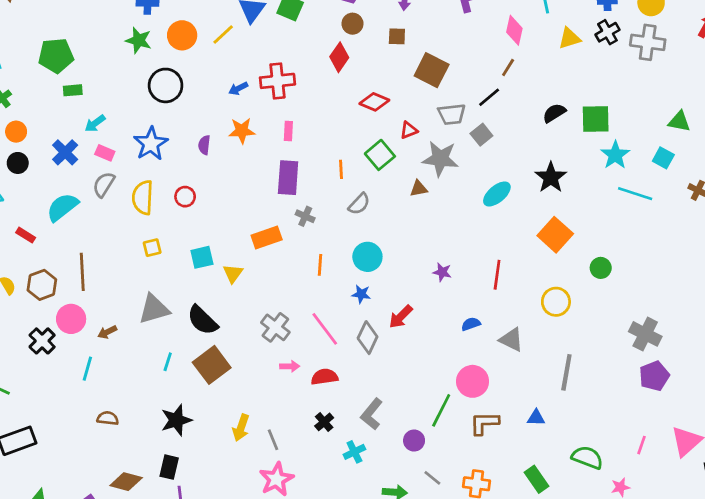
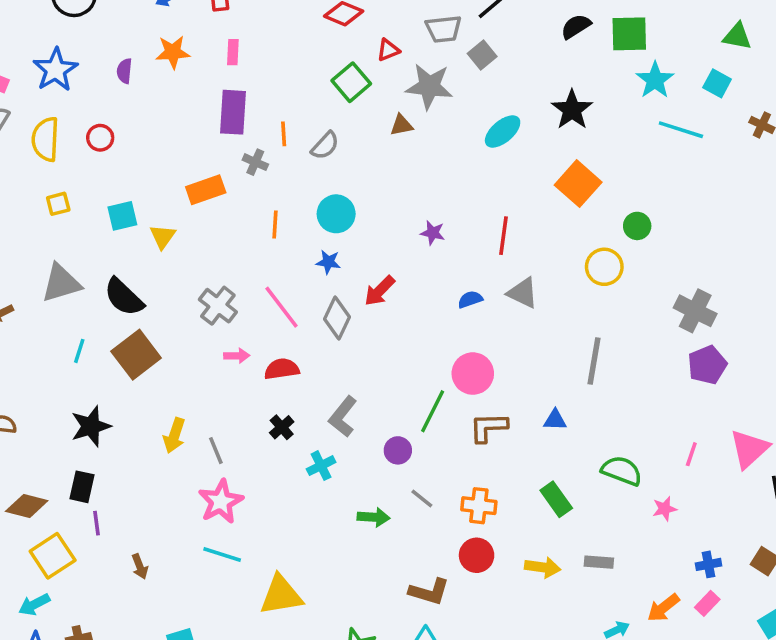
orange line: (341, 169) -> (284, 134), moved
yellow circle: (556, 302) -> (604, 267), moved
gray triangle: (511, 340) -> (523, 293), moved

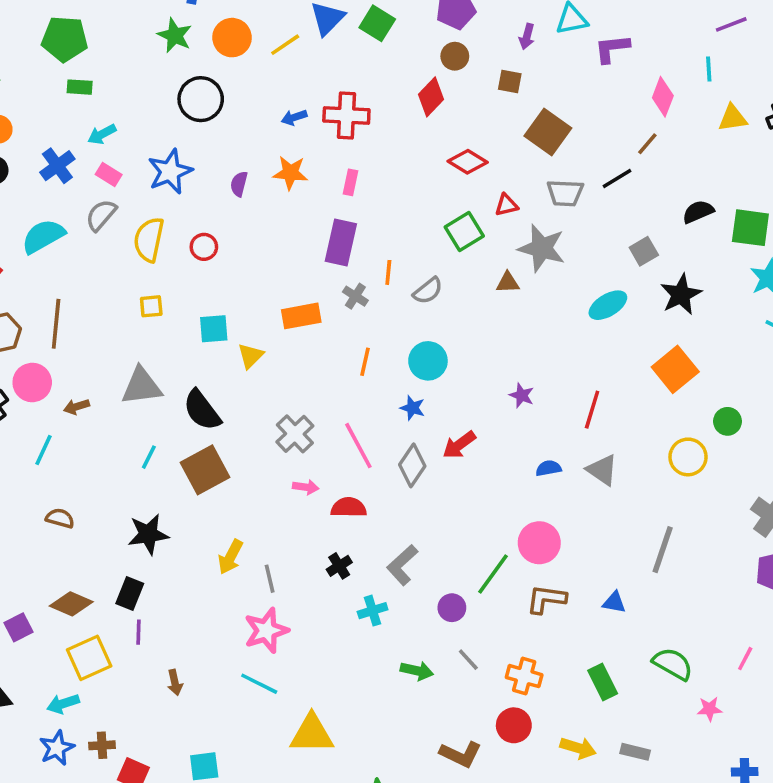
gray square: (482, 55) -> (644, 251), moved

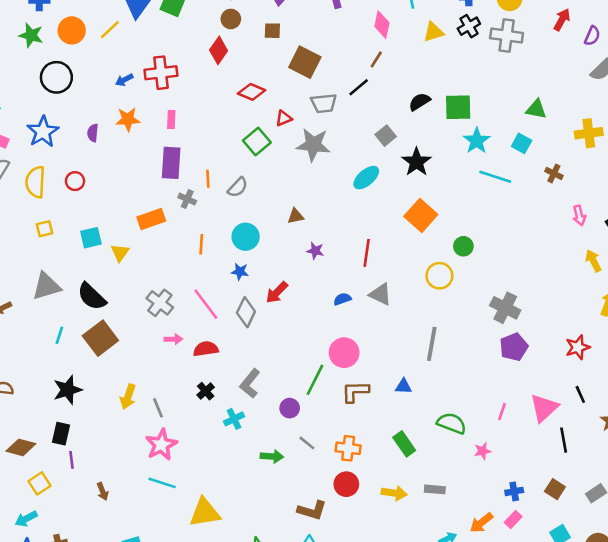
brown triangle: (508, 283) -> (296, 216), moved
yellow square: (89, 658) -> (40, 483), size x0.7

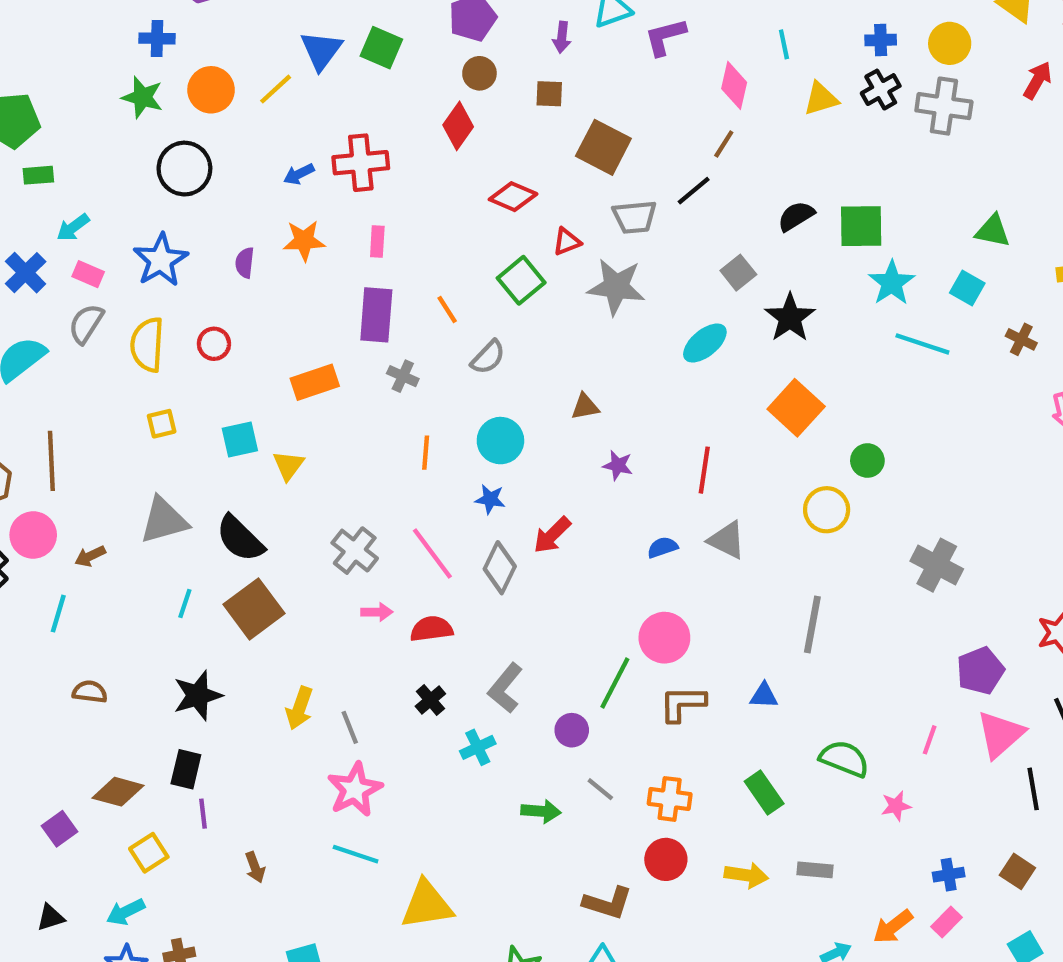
orange line: (208, 179) -> (447, 309), moved, turned -30
orange rectangle: (151, 219) -> (315, 382), moved
purple pentagon: (514, 347) -> (980, 671), moved

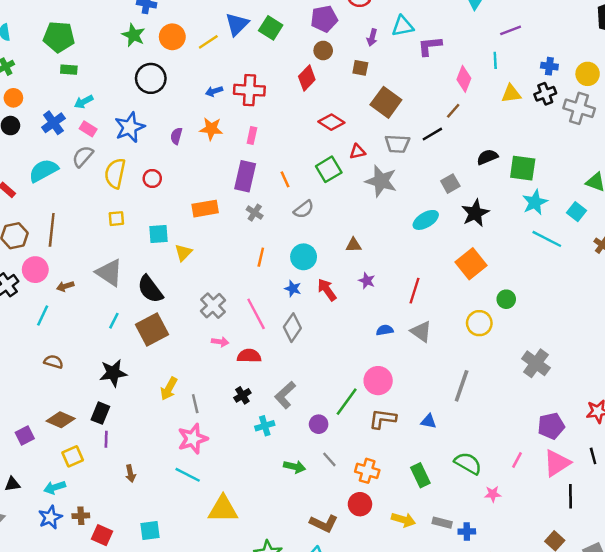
gray triangle: (164, 520) -> (109, 273), turned 40
red arrow: (552, 535) -> (327, 290), moved, turned 90
blue cross: (949, 875) -> (467, 531), moved

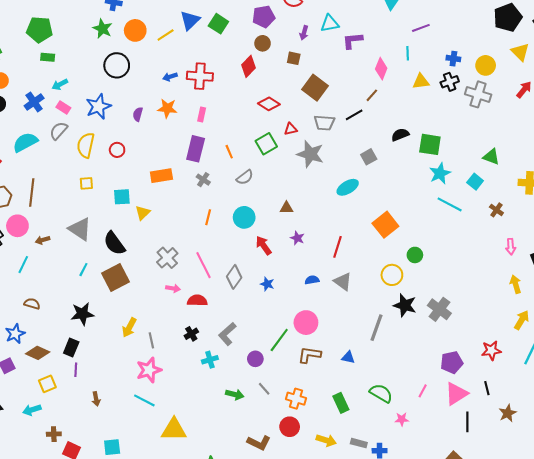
black star: (475, 213) -> (405, 305), moved, turned -30
blue star: (293, 289) -> (267, 284), moved
blue star: (50, 517) -> (15, 334), moved

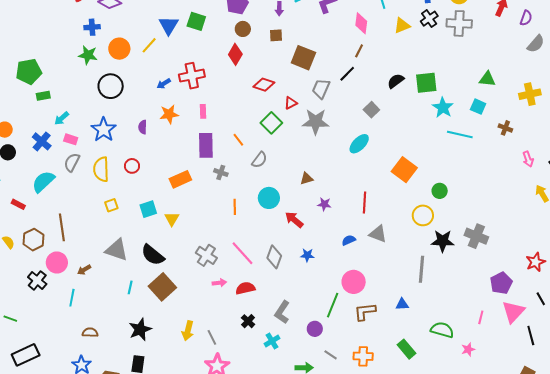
gray trapezoid: (324, 123) -> (321, 89), turned 125

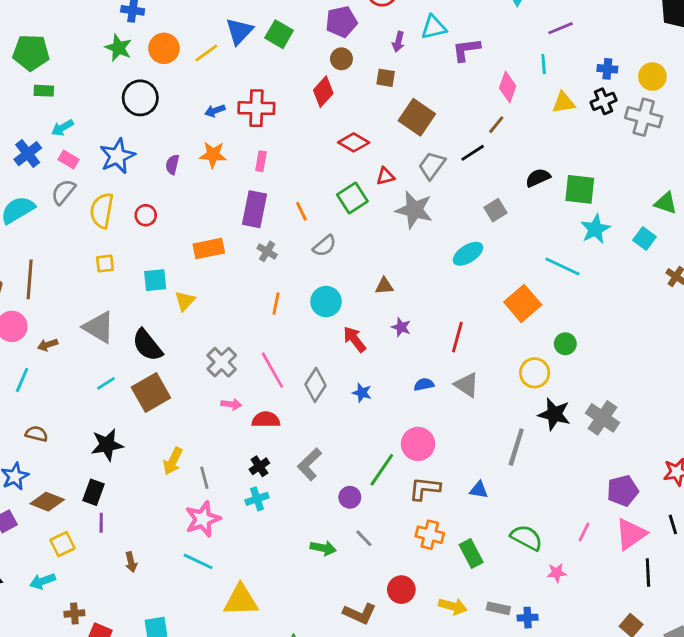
cyan line: (460, 134) -> (563, 267), moved
cyan line: (130, 287) -> (106, 383), turned 32
cyan cross: (272, 341) -> (257, 499), moved
orange cross: (363, 356) -> (430, 535), moved

